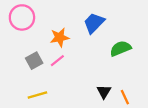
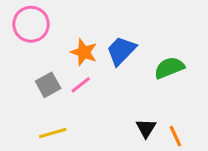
blue trapezoid: (94, 23) -> (121, 51), moved
orange star: (60, 37) -> (84, 52), turned 30

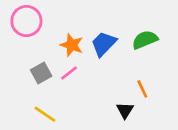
green semicircle: (169, 68) -> (145, 40), moved
yellow line: (53, 133) -> (45, 114), turned 50
orange line: (175, 136) -> (142, 89), moved

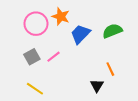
pink circle: (26, 21) -> (36, 24), moved
orange star: (72, 45) -> (61, 16), moved

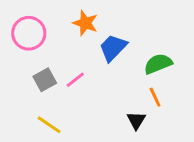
pink circle: (36, 24) -> (29, 33), moved
green semicircle: (112, 31) -> (158, 64), moved

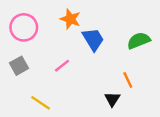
blue trapezoid: (113, 48) -> (93, 39), turned 105
green semicircle: (158, 64) -> (139, 41), moved
gray square: (45, 80) -> (19, 66), moved

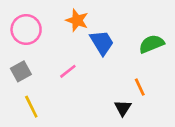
yellow line: (41, 103) -> (31, 107), moved, turned 30

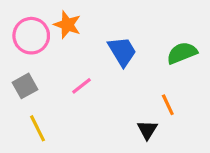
orange star: (77, 20) -> (67, 25), moved

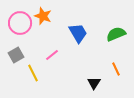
orange line: (168, 105) -> (116, 69), moved
yellow line: (37, 128) -> (33, 73), moved

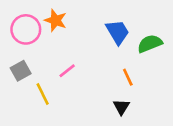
blue trapezoid: (78, 33) -> (117, 32), moved
orange line: (116, 69) -> (128, 77), moved

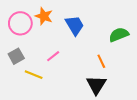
blue trapezoid: (117, 32) -> (75, 25), moved
yellow line: (43, 94) -> (34, 75), turned -42
black triangle: (121, 107) -> (96, 85), size x1.5

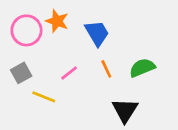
green semicircle: (119, 35) -> (142, 68), moved
orange line: (101, 61) -> (106, 69), moved

